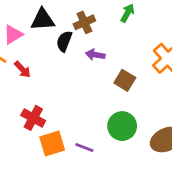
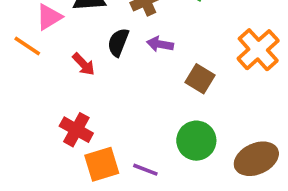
black semicircle: (64, 41) -> (118, 42), moved
red arrow: (22, 69) -> (84, 64), moved

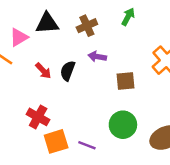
black semicircle: (118, 42) -> (68, 71), moved
brown square: (200, 79) -> (125, 81), turned -36

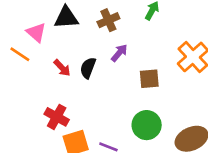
pink triangle: (19, 37) -> (36, 32), turned -48
purple arrow: (97, 57) -> (119, 53), turned 120

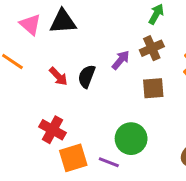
brown cross: (108, 20) -> (152, 48), moved
pink triangle: (36, 32) -> (30, 24), moved
green circle: (147, 125) -> (131, 139), moved

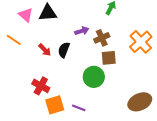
brown cross: (152, 48) -> (102, 38), moved
purple arrow: (121, 60) -> (82, 31), moved, turned 32
green circle: (131, 139) -> (94, 77), moved

